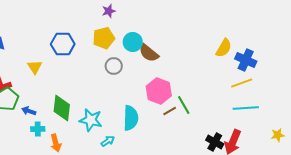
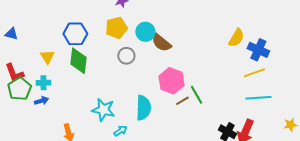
green diamond: (62, 108) -> (78, 61), moved
blue arrow: (29, 111) -> (41, 101), turned 144
cyan cross: (38, 129) -> (43, 83), moved

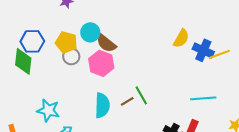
yellow pentagon: (116, 28) -> (66, 42), moved, turned 30
blue hexagon: (75, 34) -> (32, 41), moved
yellow line: (254, 73) -> (219, 54), moved
pink hexagon: (171, 81) -> (101, 63), moved
cyan semicircle: (143, 108) -> (102, 105), moved

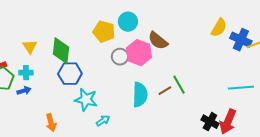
blue hexagon: (32, 41) -> (70, 74), moved
brown semicircle: (106, 43) -> (158, 41), moved
gray circle: (71, 56) -> (120, 57), moved

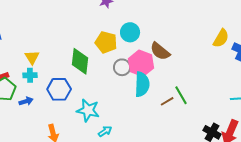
green diamond: (61, 51) -> (80, 61), moved
cyan cross: (26, 73) -> (30, 75), moved
blue hexagon: (70, 74) -> (59, 89), moved
cyan semicircle: (140, 95) -> (142, 84), moved

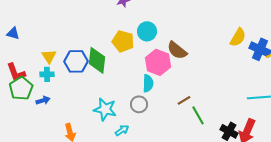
gray circle: (122, 67) -> (139, 104), moved
cyan semicircle: (142, 84) -> (148, 83), moved, size x0.7
blue hexagon: (59, 89) -> (76, 61), moved
green line: (181, 95) -> (198, 115), moved

